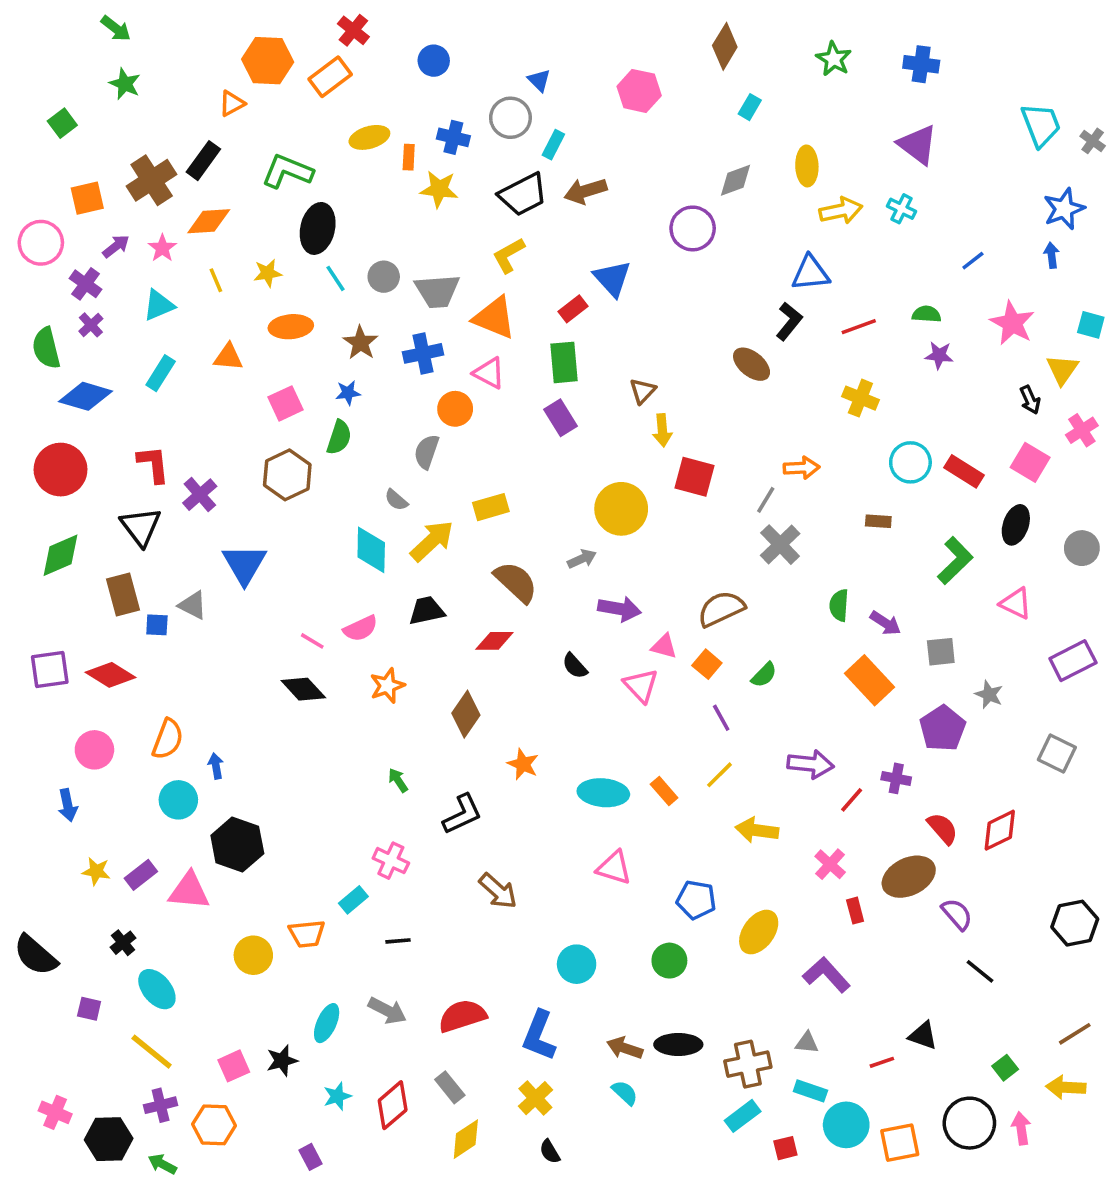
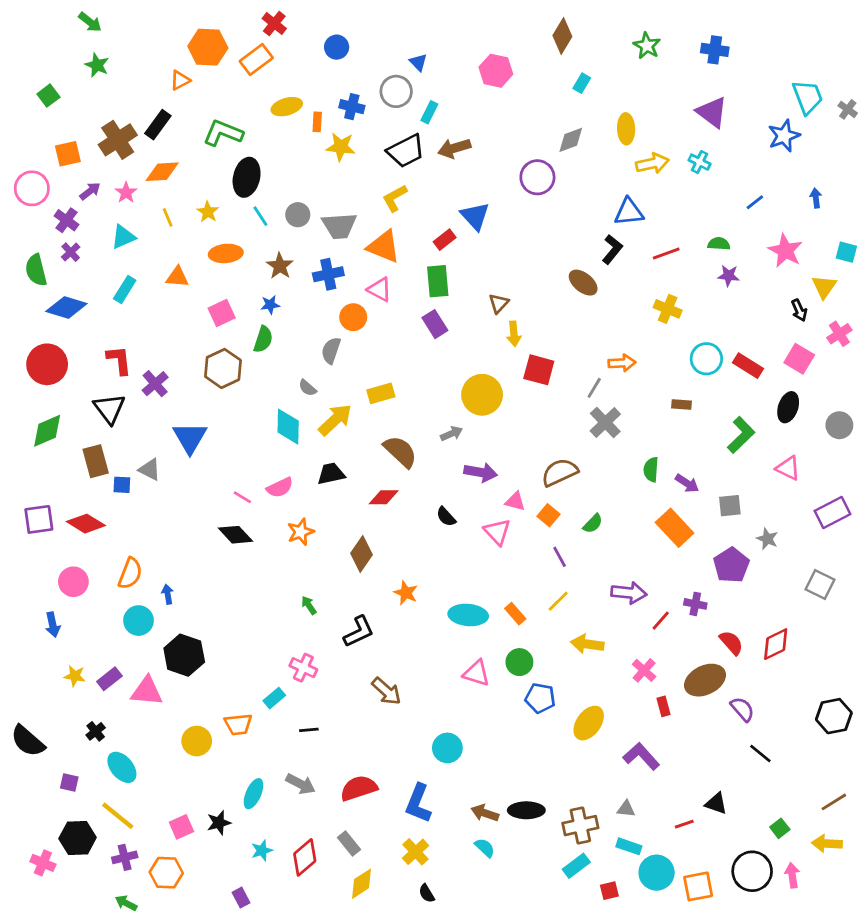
blue star: (1064, 209) -> (784, 136), moved
yellow star: (268, 273) -> (208, 212), turned -30
green circle: (669, 961) -> (519, 662), moved
black hexagon: (109, 1139) -> (78, 838), moved

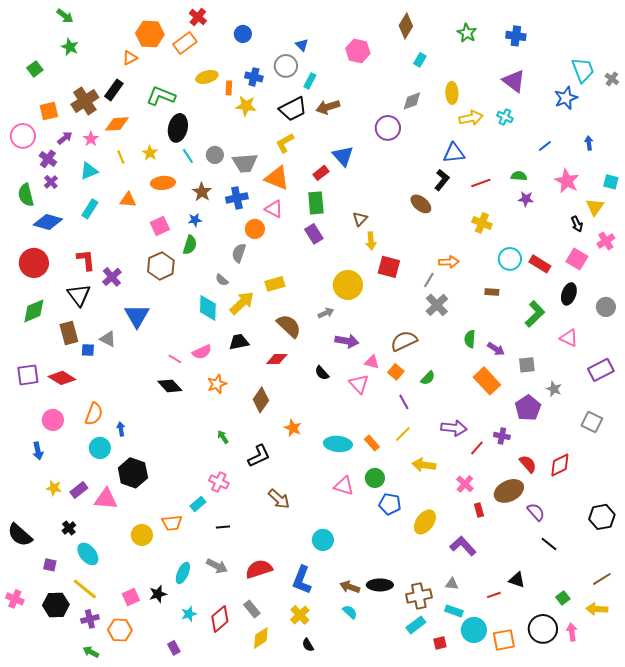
pink cross: (43, 863) -> (15, 599), moved

